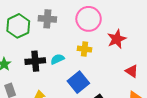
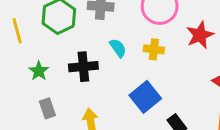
cyan semicircle: (57, 59) -> (118, 48), moved, turned 80

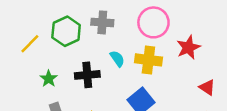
yellow line: (17, 31) -> (30, 44), turned 60
yellow cross: (154, 49) -> (148, 60), size x1.5

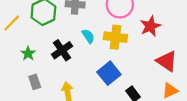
black cross: (87, 75) -> (62, 50), turned -30
red triangle: (207, 87) -> (167, 61), size x1.5

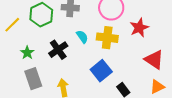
gray rectangle: (35, 82) -> (33, 79), size x1.5

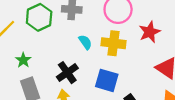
black cross: (58, 50) -> (67, 73), moved
blue square: (101, 71) -> (107, 80), turned -35

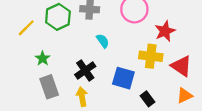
yellow cross: (114, 43) -> (151, 56), moved

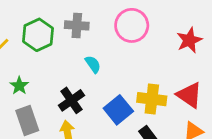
red star: (165, 31) -> (189, 40), moved
yellow cross: (151, 56) -> (152, 99), moved
blue square: (123, 78) -> (118, 110), turned 35

